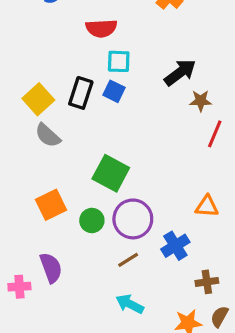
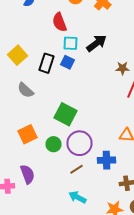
red semicircle: (101, 28) -> (60, 22), turned 72
black arrow: (180, 72) -> (96, 43), moved
yellow square: (38, 99) -> (18, 55), moved
blue cross: (175, 246) -> (106, 160), turned 30

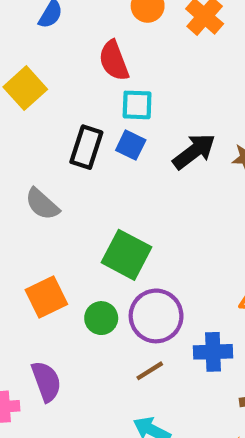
black arrow: (96, 43) -> (194, 151), moved
yellow square: (18, 55) -> (25, 88), moved

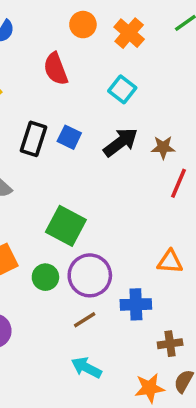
cyan square: (137, 105) -> (122, 89), moved, turned 36

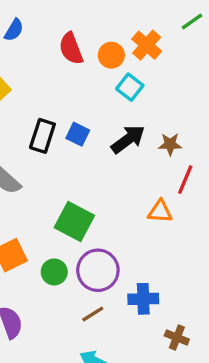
orange circle: (83, 25) -> (111, 55), moved
orange cross: (129, 33) -> (147, 45), moved
red semicircle: (56, 69) -> (71, 48), moved
orange triangle: (170, 262) -> (160, 211), moved
brown cross: (170, 344) -> (177, 337), turned 30

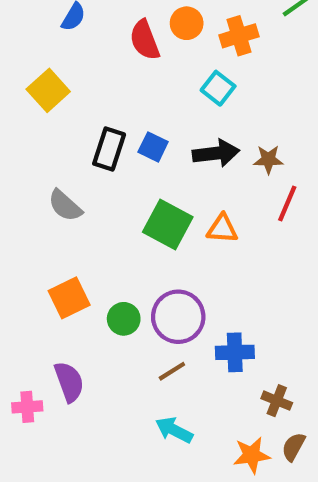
orange cross: (147, 45) -> (239, 36), turned 32
orange circle: (111, 55) -> (187, 23), moved
black arrow: (128, 139) -> (216, 153), turned 30
orange triangle: (160, 211) -> (222, 229), moved
green square: (74, 222) -> (168, 224), moved

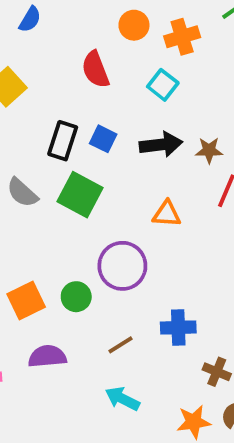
red semicircle: (145, 40) -> (95, 69), moved
green square: (168, 224) -> (80, 195), moved
orange square: (69, 298) -> (26, 301), moved
purple circle: (178, 317) -> (122, 266), moved
purple semicircle: (69, 382) -> (47, 356), moved, turned -75

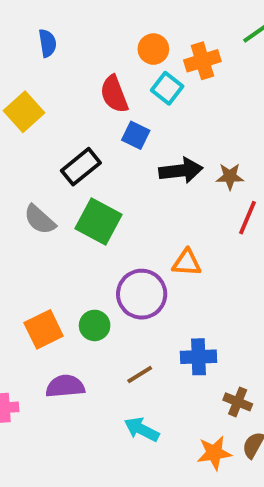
blue semicircle: (30, 19) -> (48, 43), turned -40
cyan square: (163, 85) -> (167, 88), moved
blue square: (103, 139) -> (136, 135), moved
black rectangle: (63, 141) -> (81, 167), turned 33
orange triangle: (167, 214) -> (187, 263), moved

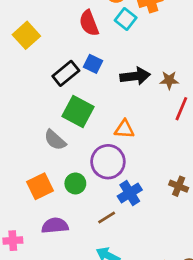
blue square: (136, 135) -> (93, 64), moved
gray semicircle: (40, 220) -> (55, 140), moved
orange triangle: (187, 263) -> (124, 129), moved
blue cross: (198, 357) -> (130, 193), moved, turned -30
brown cross: (238, 402) -> (179, 186), moved

